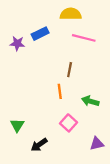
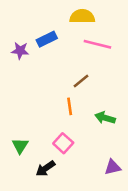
brown line: (70, 70) -> (81, 81), turned 40
pink square: (68, 123) -> (63, 143), moved

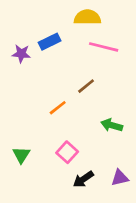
orange line: (70, 106) -> (58, 108), moved, turned 60
black arrow: (45, 168) -> (83, 179), moved

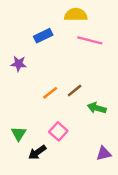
purple star: (21, 54) -> (19, 64), moved
brown line: (86, 86) -> (75, 91), moved
black arrow: (83, 179) -> (37, 152), moved

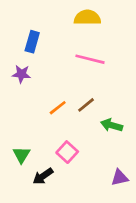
blue rectangle: (43, 36) -> (32, 42), moved, turned -48
pink line: (90, 40) -> (90, 59), moved

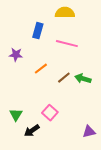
blue rectangle: (32, 42) -> (38, 31), moved
orange line: (58, 108) -> (41, 69), moved
green arrow: (112, 125) -> (83, 79), moved

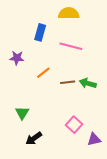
brown line: (64, 78) -> (68, 82), turned 32
pink square: (50, 113) -> (74, 125), moved
green triangle: (16, 115) -> (22, 113), moved

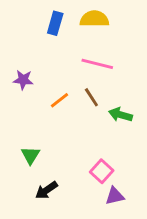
blue rectangle: (40, 32) -> (55, 23), moved
brown line: (68, 82) -> (91, 97), moved, turned 64
purple triangle: (94, 139) -> (115, 196), moved

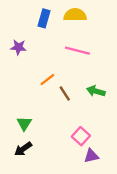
purple star: (23, 80) -> (18, 47), moved
brown line: (91, 97) -> (65, 93), moved
black arrow: (46, 190) -> (23, 149), moved

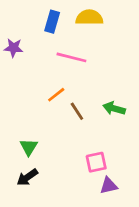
purple star: (18, 47) -> (13, 48), moved
pink line: (77, 51) -> (71, 57), moved
pink square: (81, 136) -> (96, 162), turned 36

